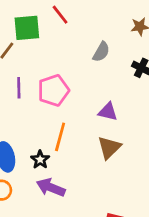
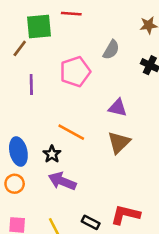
red line: (60, 15) -> (71, 14), turned -48
pink pentagon: (53, 90) -> (75, 72), moved
orange line: (60, 137) -> (71, 132), turned -76

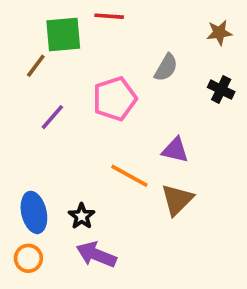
purple line: (31, 85) -> (52, 117), turned 42
orange line: (71, 132) -> (129, 176), moved

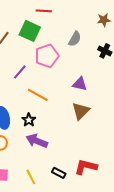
green square: (63, 34) -> (30, 31), moved, turned 30
purple line: (52, 117) -> (20, 72), moved
orange line: (129, 176) -> (38, 95), moved

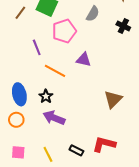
purple line: (20, 72) -> (37, 47), turned -63
purple triangle: (80, 84) -> (84, 60), moved
brown triangle: (81, 111) -> (113, 99), moved

